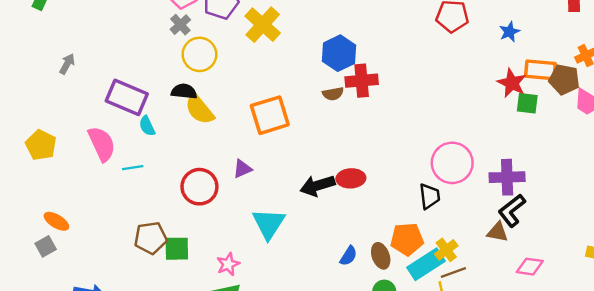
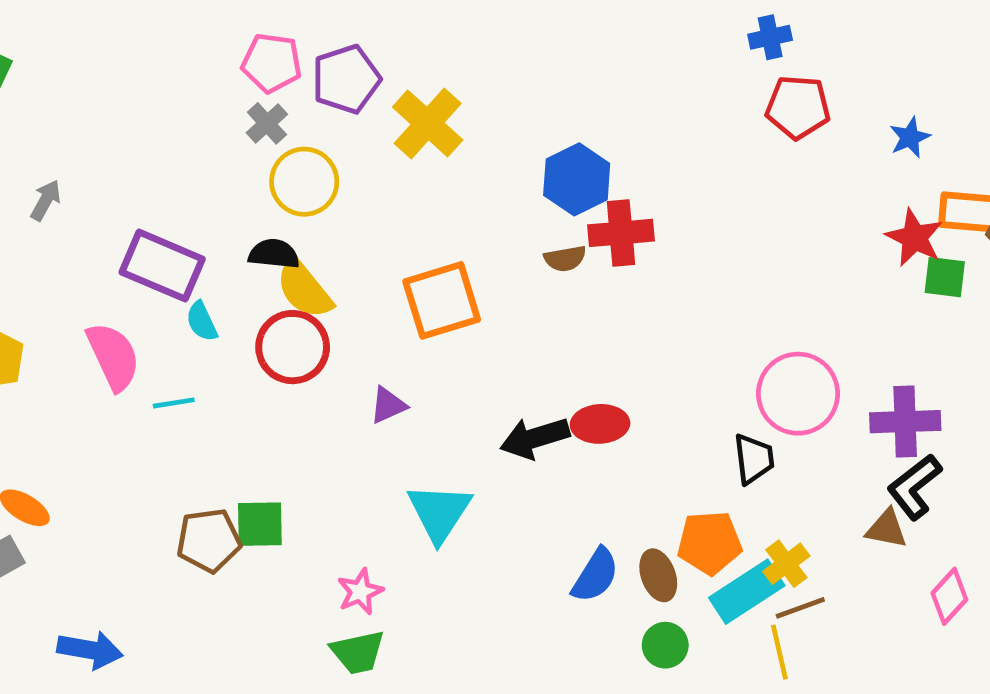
red circle: (199, 187) -> (293, 347), moved
green square: (177, 249) -> (260, 524), moved
blue semicircle: (348, 256) -> (595, 575), size x1.4
pink diamond: (530, 267) -> (949, 596), turned -56

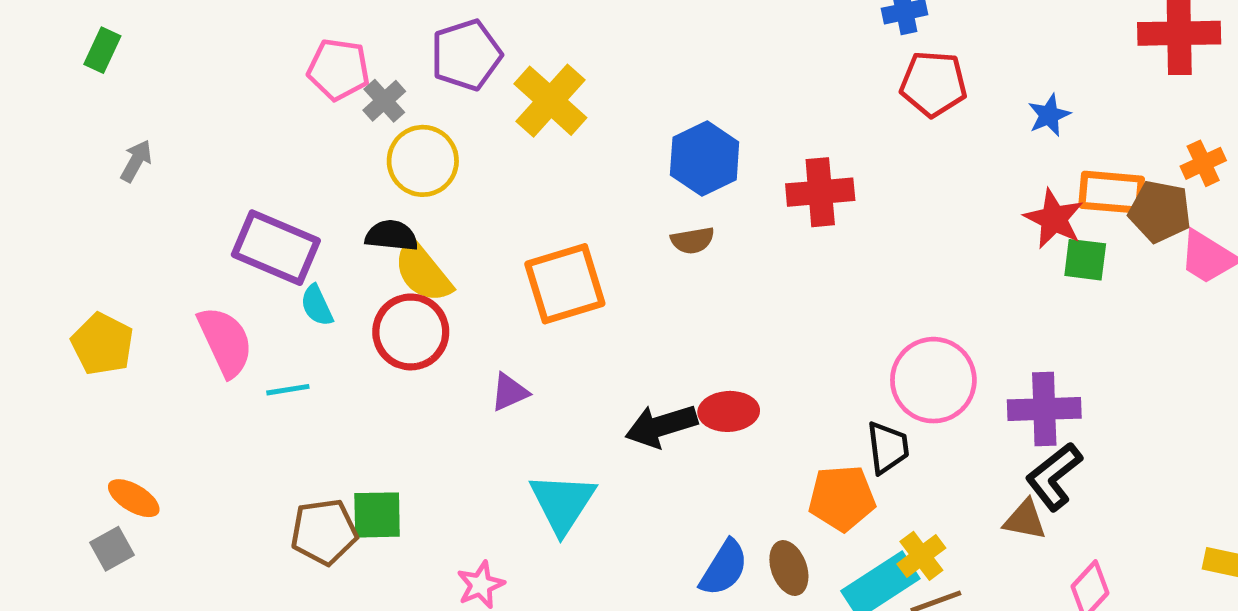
pink pentagon: (272, 63) -> (338, 69), moved
gray arrow: (46, 200) -> (136, 161), moved
red cross: (621, 233) -> (820, 192), moved
orange pentagon: (709, 543) -> (842, 498), moved

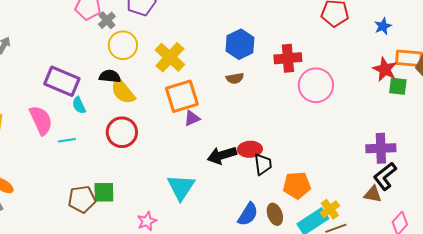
yellow cross: (550, 101) -> (170, 57), moved
red circle: (411, 332) -> (122, 132), moved
pink circle: (933, 380) -> (316, 85), moved
purple triangle: (510, 392) -> (192, 118), moved
black trapezoid: (888, 448) -> (263, 164), moved

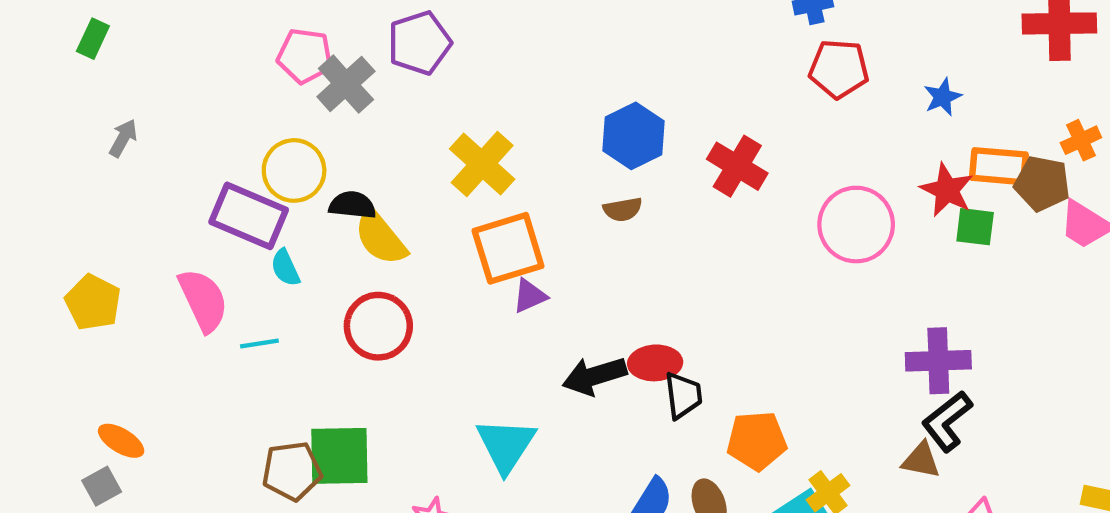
gray cross: (107, 20) -> (346, 84), size x1.5
yellow circle: (123, 45) -> (294, 170), moved
red cross: (288, 58) -> (737, 166), turned 36
pink circle: (316, 85) -> (856, 225), moved
green square: (104, 192) -> (339, 456), size x1.4

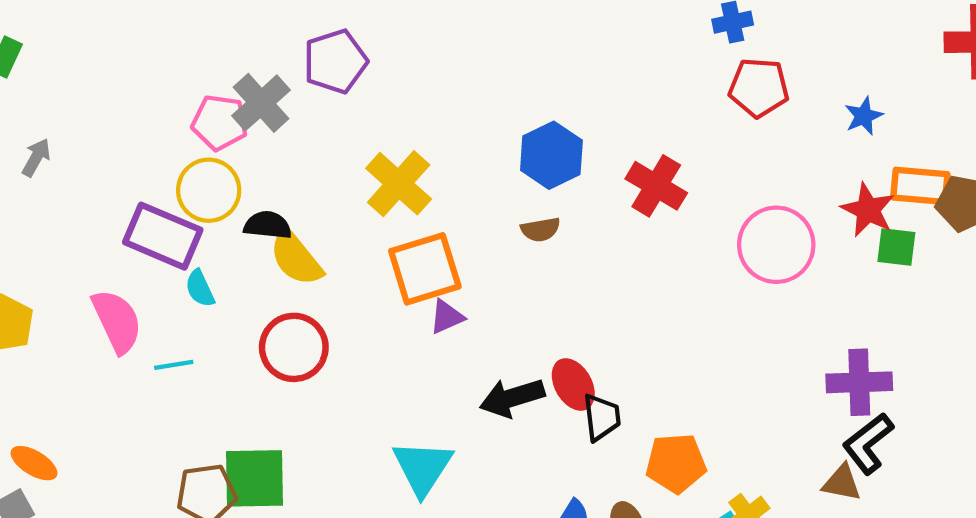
pink pentagon: (305, 56) -> (220, 123), moved
red ellipse: (655, 363) -> (573, 385), turned 63

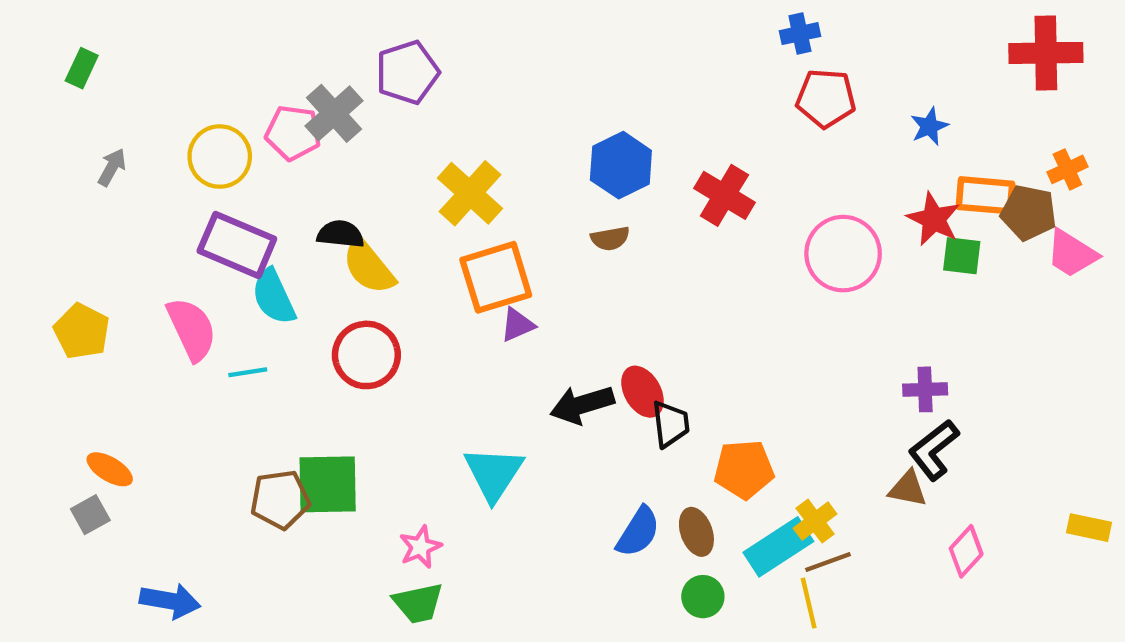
yellow circle: (209, 190) -> (220, 157), moved
cyan semicircle: (200, 288) -> (274, 297), size x1.5
purple cross: (859, 382) -> (925, 389), size x0.7

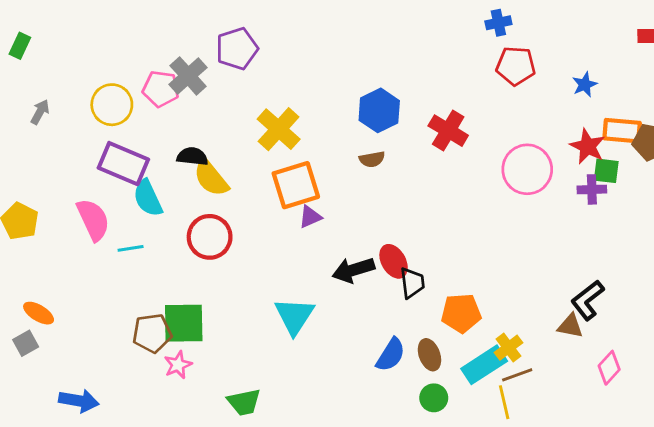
purple cross: (925, 389) -> (592, 189), moved
pink star: (420, 547) -> (178, 365), moved

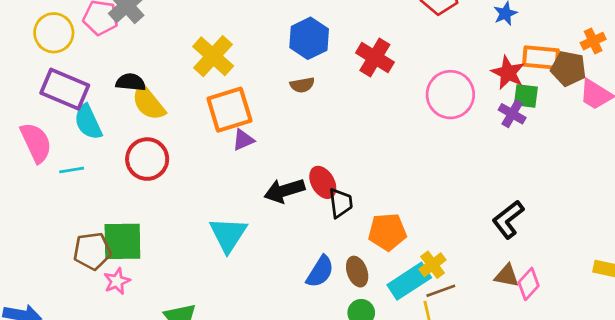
purple cross: (592, 189) -> (512, 114), turned 32
brown triangle: (570, 326) -> (507, 276), moved

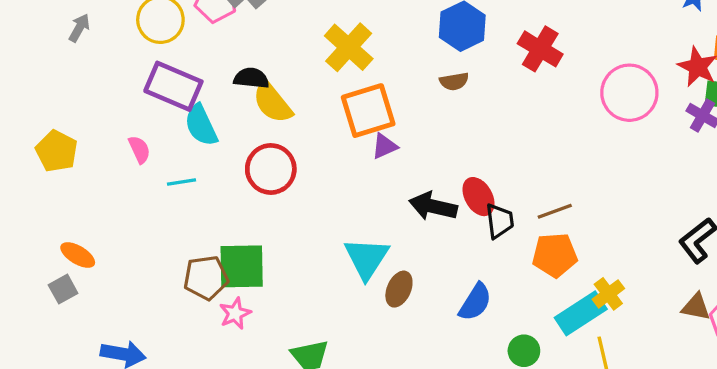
pink semicircle: (36, 143) -> (139, 150), size x0.6
black arrow: (284, 191) -> (433, 206), turned 30
brown ellipse: (357, 272) -> (399, 289), moved, turned 44
brown line: (441, 291) -> (555, 211), moved

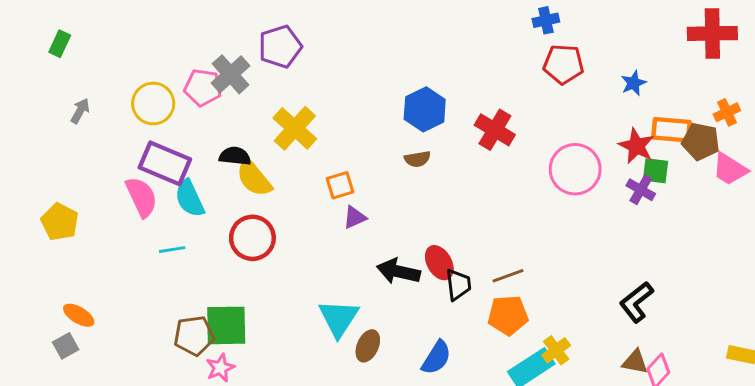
yellow cross: (349, 47) -> (295, 128), moved
orange square: (368, 111) -> (340, 185), size x0.6
pink semicircle: (139, 150) -> (141, 197), moved, size x1.6

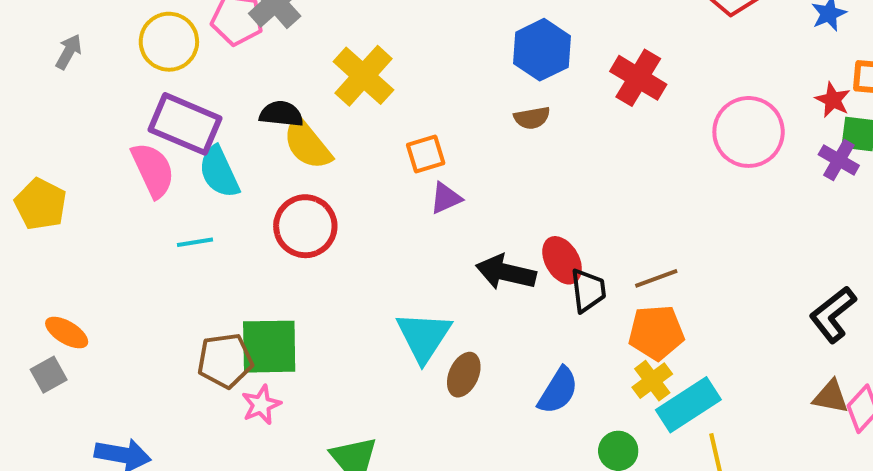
red star: (636, 146) -> (833, 100), size x0.7
yellow cross: (556, 350) -> (652, 381), moved

